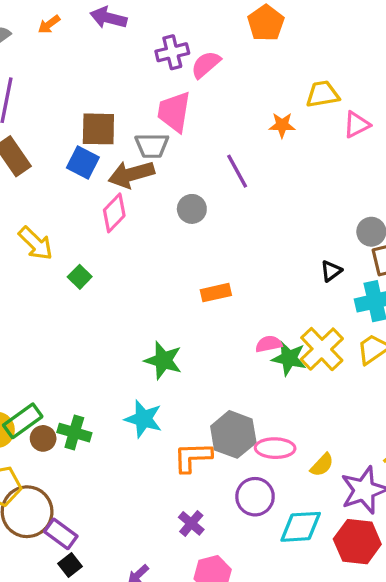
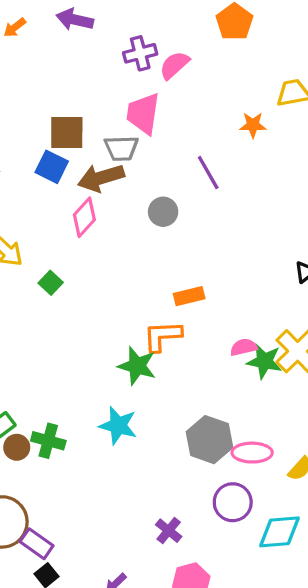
orange L-shape: (193, 457) -> (162, 336), moved

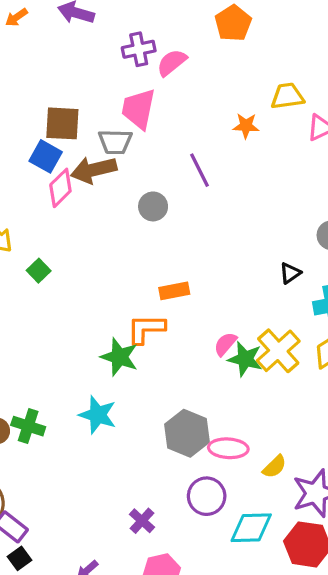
pink diamond: (84, 217) -> (60, 188), moved
pink semicircle: (244, 347) -> (225, 344), turned -40

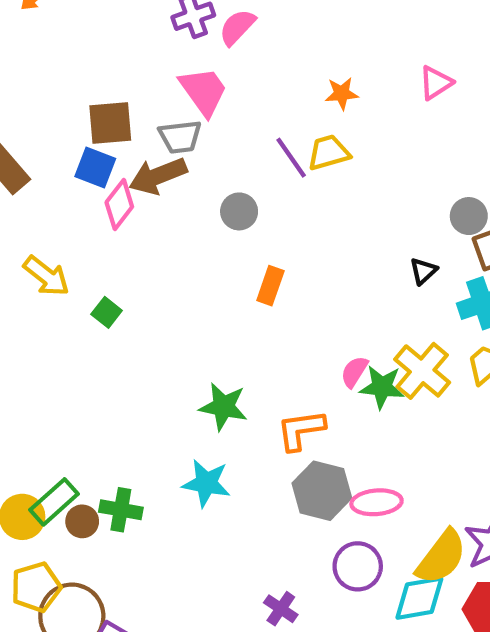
yellow trapezoid: (287, 96) -> (329, 153), moved
pink trapezoid: (138, 109) -> (204, 91), turned 141
orange rectangle: (174, 291) -> (270, 286), moved, turned -52
orange L-shape: (146, 329) -> (301, 430), moved
yellow semicircle: (275, 467) -> (441, 557), moved, size x1.8

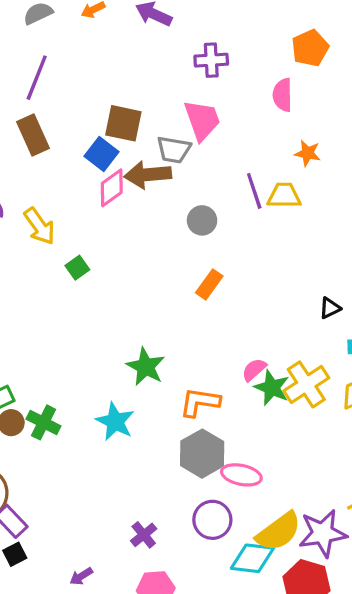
pink semicircle: (237, 27) -> (283, 95), moved, turned -60

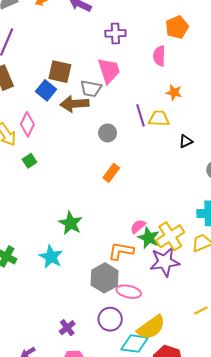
pink diamond: (112, 188) -> (27, 124), moved, turned -30
black triangle: (330, 308) -> (186, 141), moved
orange L-shape: (200, 402) -> (121, 251), moved
purple star: (323, 533) -> (165, 262), moved

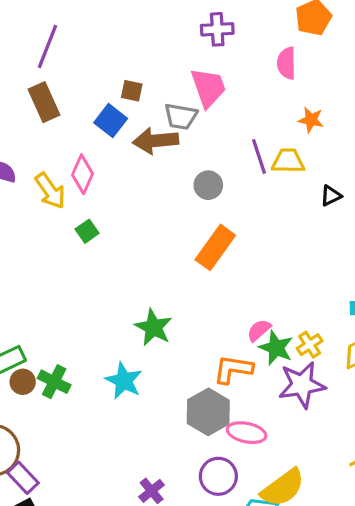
brown square: (60, 72) -> (132, 91), size x0.6
orange rectangle: (111, 173) -> (215, 247), size x1.5
yellow cross: (170, 236) -> (310, 345), size x0.6

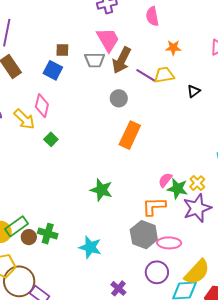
brown arrow: (156, 141) -> (122, 60), moved, turned -48
purple line: (259, 157) -> (146, 76), turned -30
cyan star: (124, 381) -> (90, 247), moved

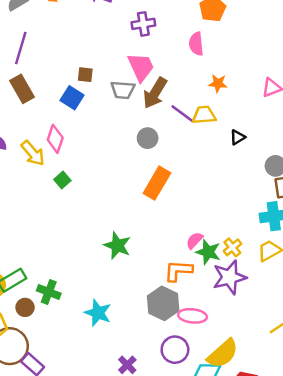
brown circle: (29, 237) -> (25, 307), moved

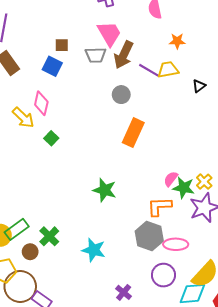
green cross: (49, 292) -> (49, 236), turned 30

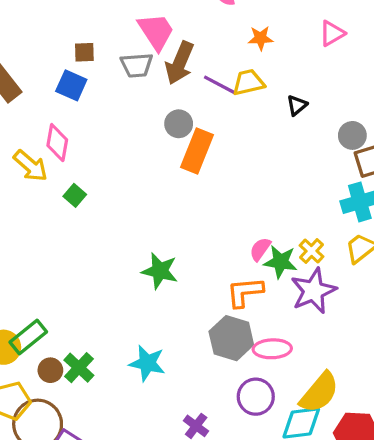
orange rectangle: (133, 133) -> (197, 151), moved
green cross: (49, 236) -> (79, 368), moved

